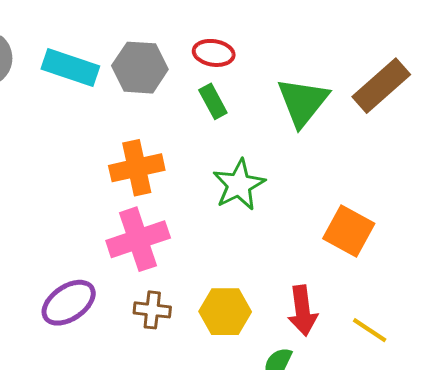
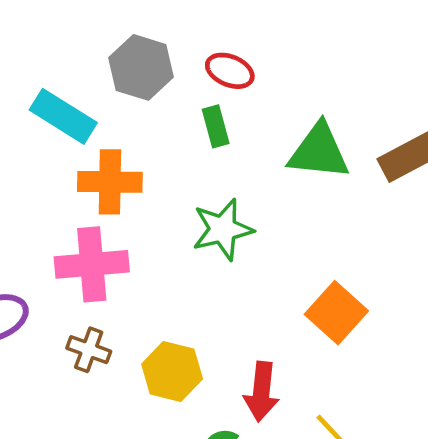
cyan rectangle: (70, 68) -> (63, 116), moved
green triangle: (303, 102) -> (319, 151), turned 44

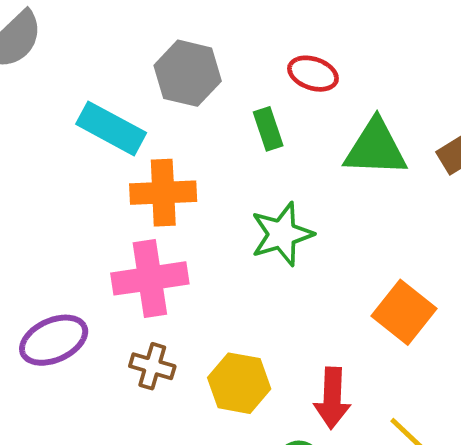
red ellipse: (230, 71) -> (313, 74), moved

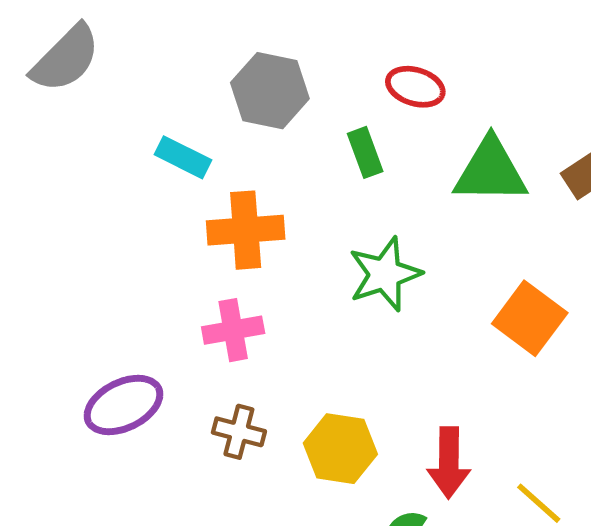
cyan rectangle: (111, 128) -> (183, 157), size x0.7
pink cross: (150, 278) -> (233, 330), size x0.7
orange square: (404, 312) -> (530, 318), moved

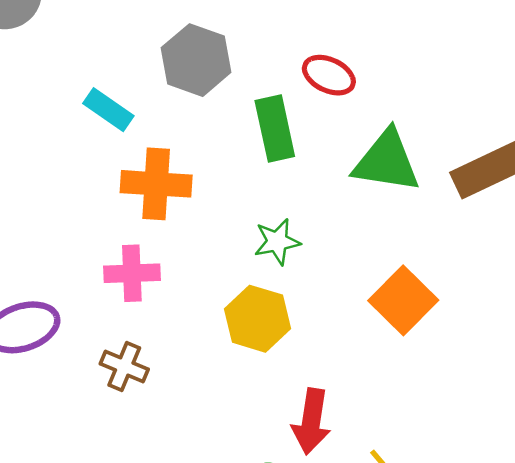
green rectangle: (365, 152) -> (275, 128), size x1.4
green star: (385, 274) -> (277, 242), size x0.7
yellow hexagon: (340, 449) -> (257, 319), moved

